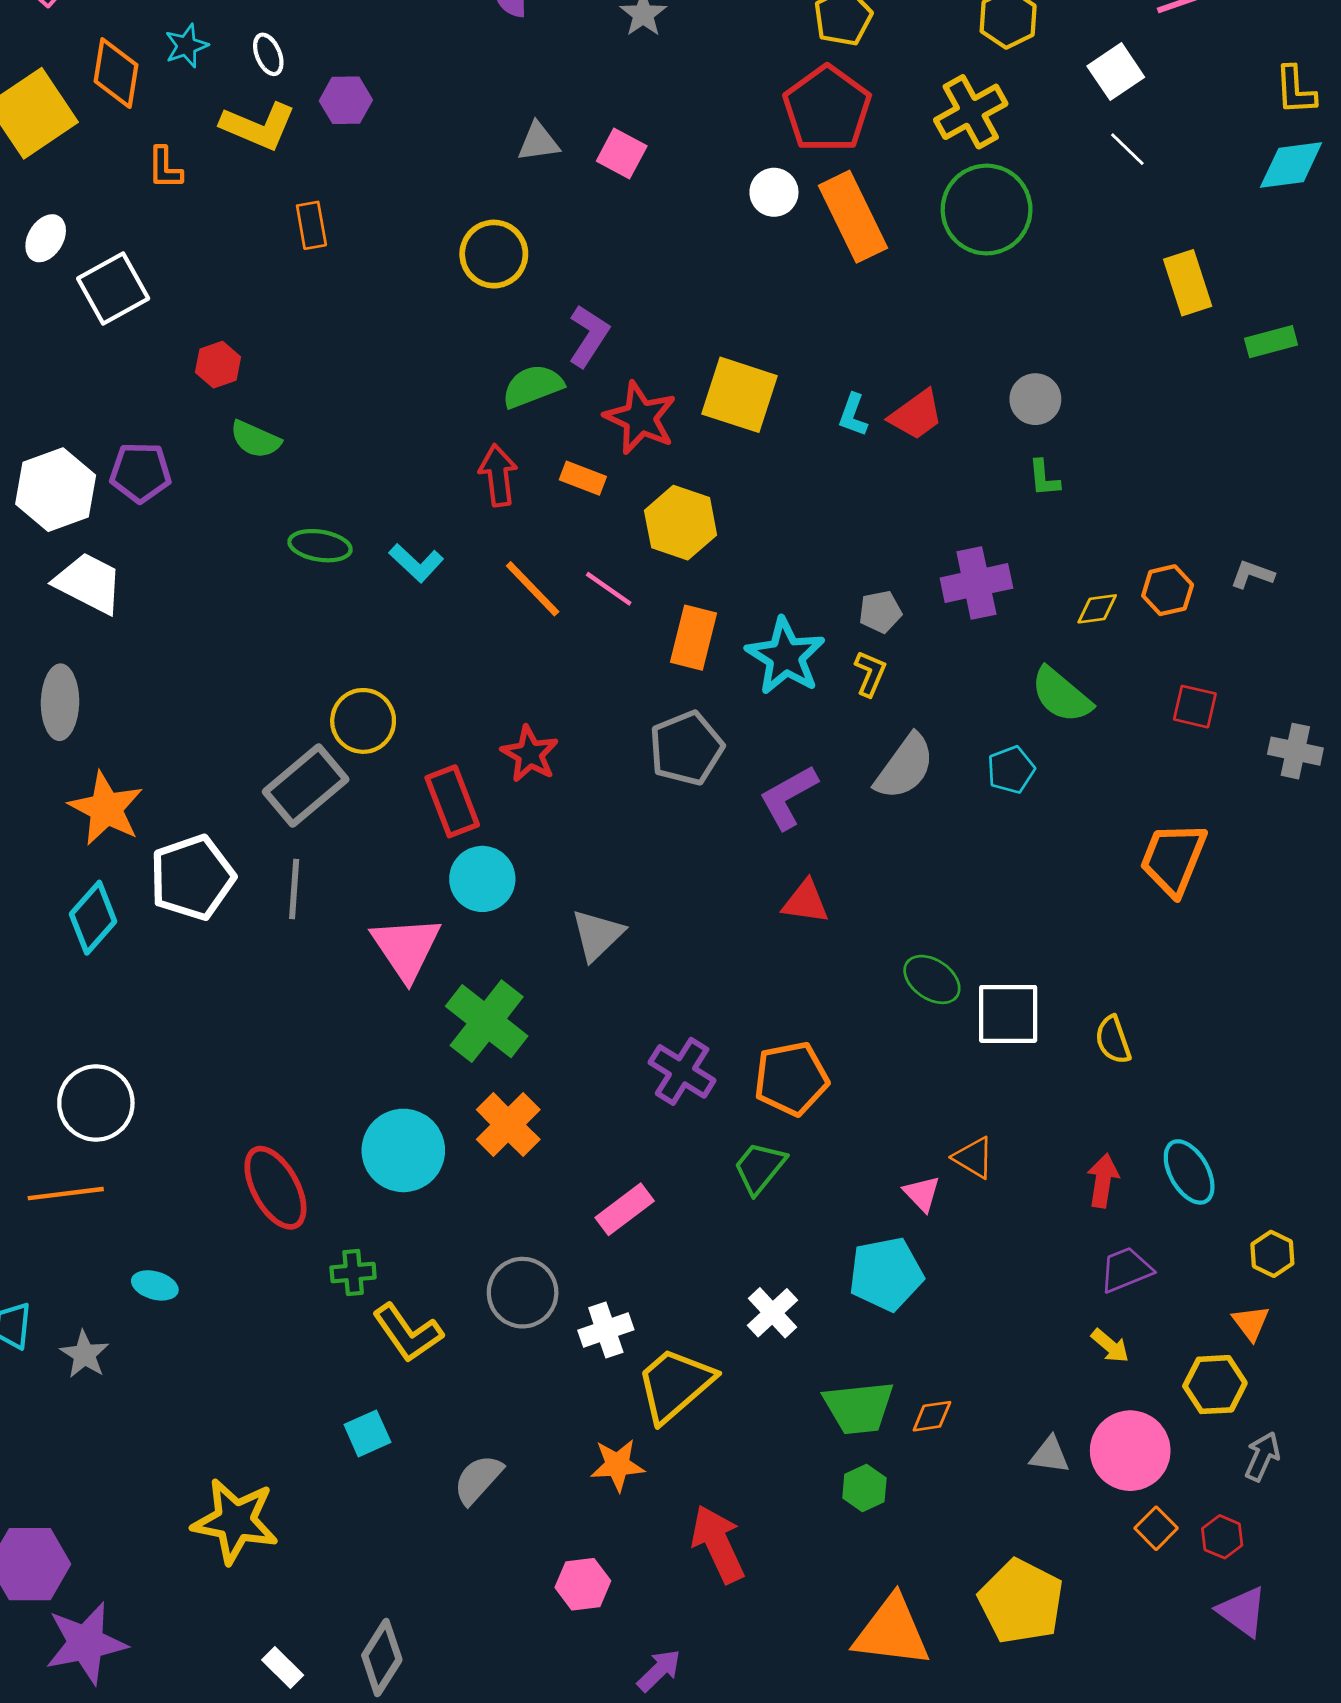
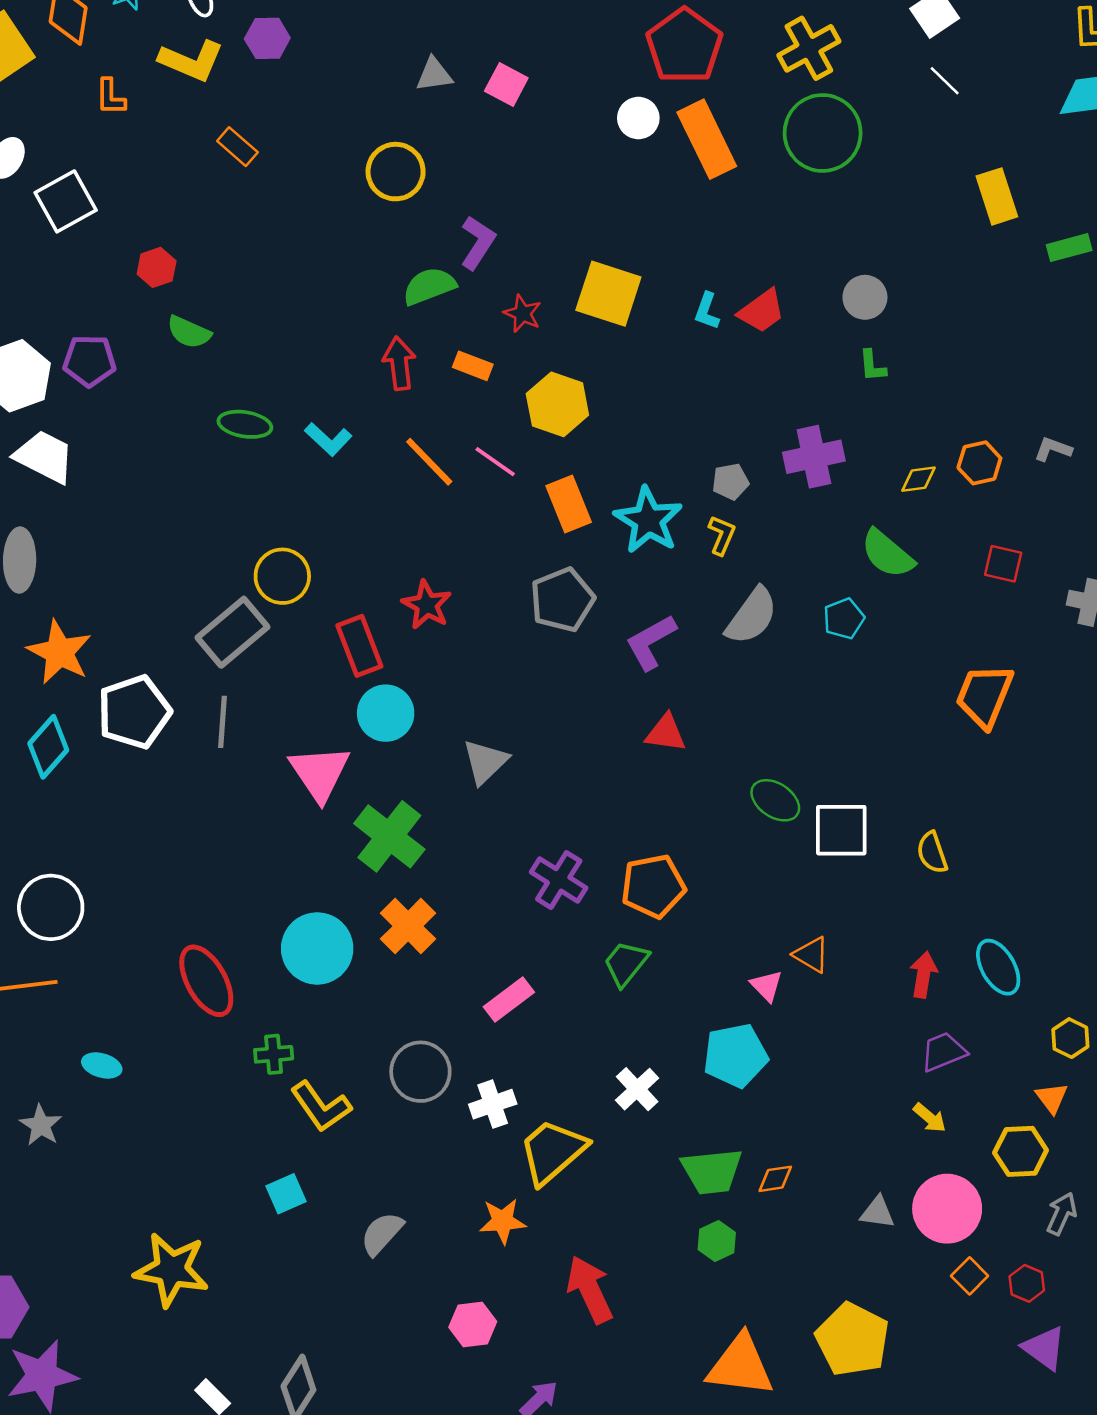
orange rectangle: (311, 225) -> (237, 147), turned -39
red star: (640, 418) -> (523, 314), size x0.6
orange rectangle: (693, 638) -> (569, 504), turned -36

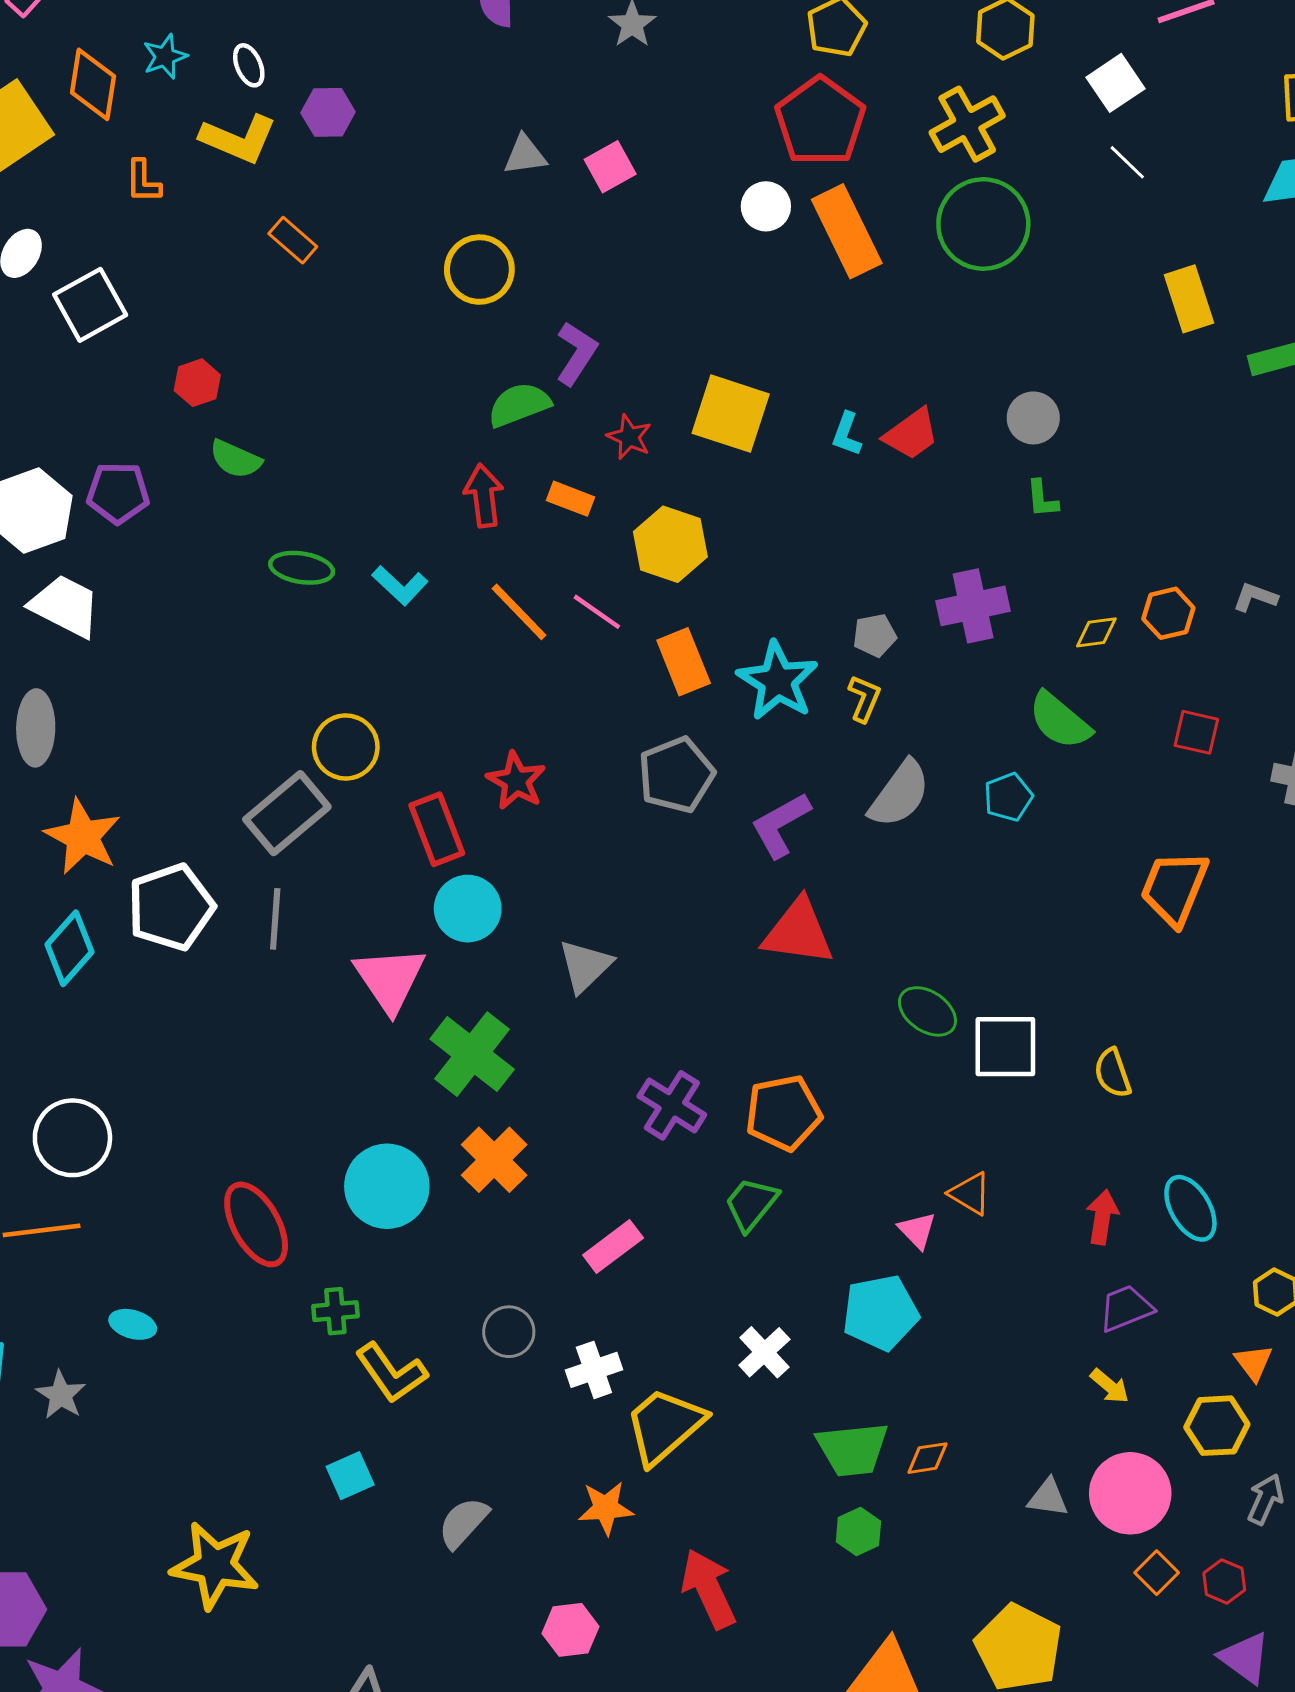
pink square: (506, 84) -> (610, 167), turned 33
red triangle: (666, 733) -> (798, 932), size x1.5
gray circle: (420, 1072) -> (509, 1332), size x0.7

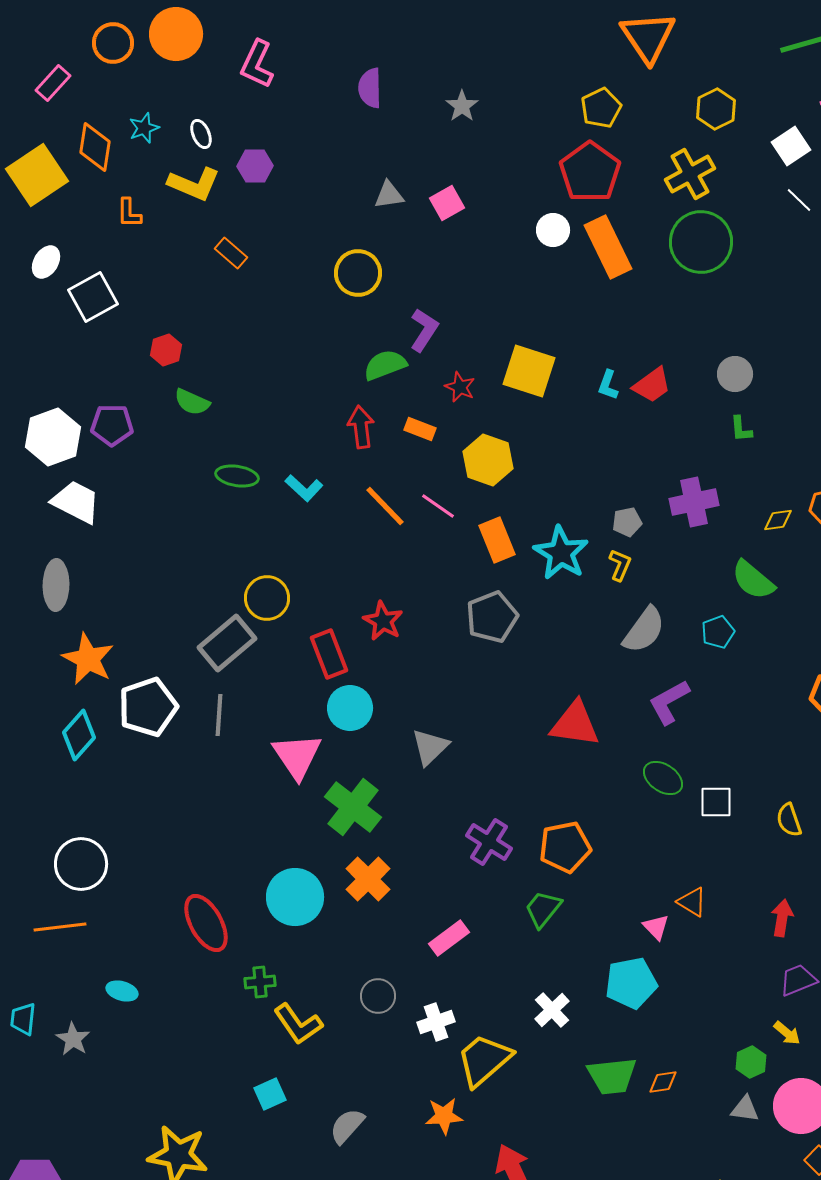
purple L-shape: (781, 825) -> (669, 702), moved
white square: (1005, 1047) -> (716, 802), size x0.7
green hexagon: (858, 1531) -> (751, 1062), moved

